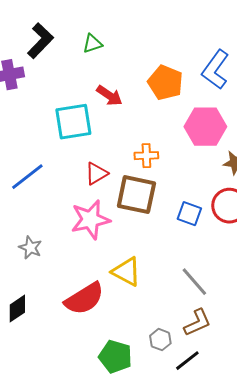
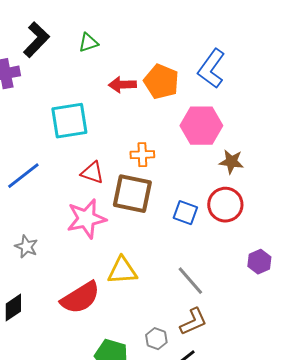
red arrow: (109, 96) -> (122, 85), moved, turned 144
red triangle: (96, 174) -> (92, 173), turned 50
yellow triangle: (126, 272) -> (122, 271), turned -32

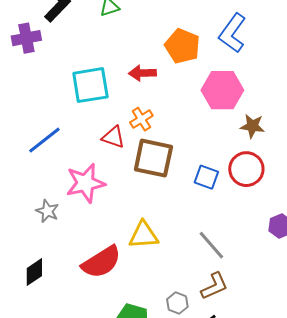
red arrow: (122, 85) -> (142, 73), moved
orange cross: (142, 155) -> (141, 119), moved, turned -30
pink star: (86, 219) -> (85, 183), moved

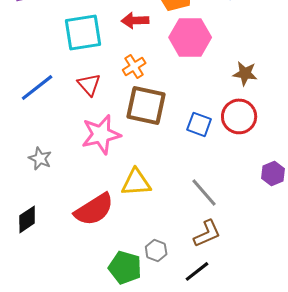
pink hexagon: (222, 90) -> (190, 37), moved
red triangle: (113, 137) -> (89, 84), moved, turned 30
pink star: (85, 183) -> (101, 134), moved
gray hexagon: (177, 303) -> (156, 250), moved

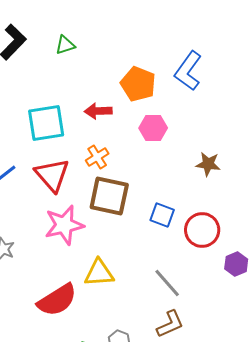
pink hexagon: (190, 37) -> (153, 128), size x0.7
red triangle: (89, 84) -> (52, 175), size x1.5
red circle: (239, 116) -> (202, 230), moved

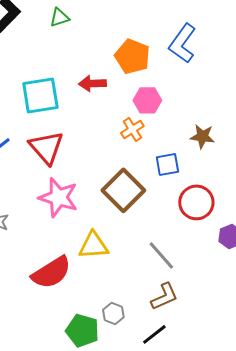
orange cross: (97, 157) -> (132, 129), moved
brown square: (109, 196) -> (123, 190), moved, turned 33
blue square: (162, 215) -> (167, 164), moved, turned -30
pink star: (64, 225) -> (58, 197), turned 30

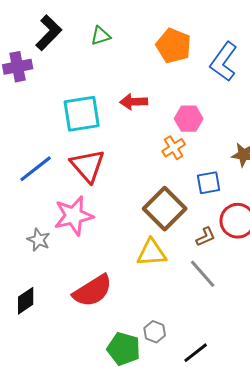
orange pentagon: (132, 56) -> (174, 46), moved
pink star: (58, 197) -> (74, 216), moved, turned -30
yellow triangle: (93, 245) -> (152, 253), moved
brown L-shape: (164, 296) -> (206, 237), moved, size x0.7

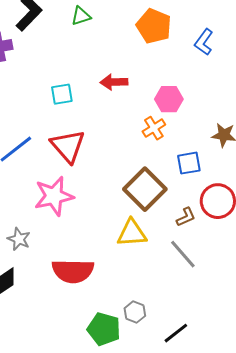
blue L-shape: (224, 62) -> (204, 42), size x0.7
cyan square: (82, 114) -> (62, 94), size x0.6
gray star: (39, 240) -> (19, 239), moved
red semicircle: (93, 291) -> (73, 271), turned 33

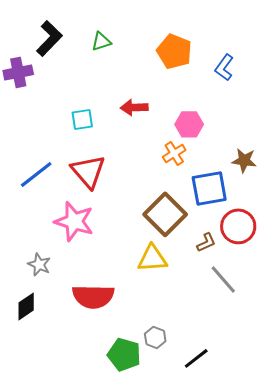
blue square: (189, 163) -> (209, 188), size x1.5
pink star: (54, 196) -> (74, 221), turned 30
gray line: (183, 254) -> (223, 279), moved

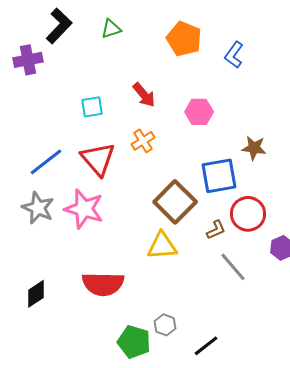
red arrow: (134, 107) -> (144, 95), turned -128
orange cross: (174, 153) -> (143, 141), moved
gray star: (39, 264) -> (38, 208), moved, size x1.4

